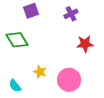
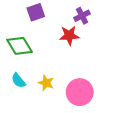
red star: (85, 44) -> (69, 35), moved
cyan semicircle: (15, 86) -> (18, 81), moved

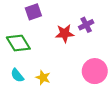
purple cross: (82, 16) -> (86, 25), moved
pink circle: (80, 92) -> (95, 71), moved

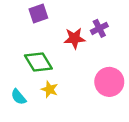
green diamond: (18, 43) -> (38, 62), moved
cyan semicircle: (17, 75) -> (18, 97), moved

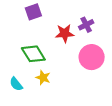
pink circle: (109, 82) -> (92, 57), moved

